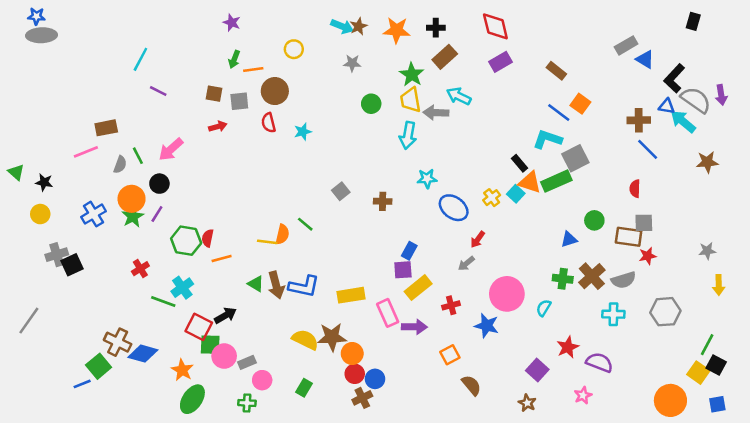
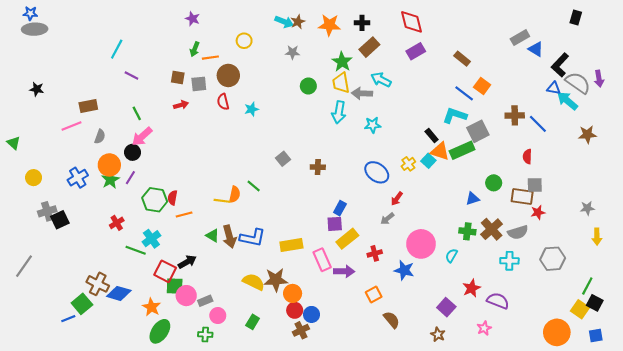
brown cross: (639, 120) -> (515, 115), moved
pink arrow: (171, 149) -> (142, 137), moved
green line: (138, 156) -> (137, 113), moved
cyan star: (427, 179) -> (373, 125), moved
black star: (44, 182) -> (37, 89), moved

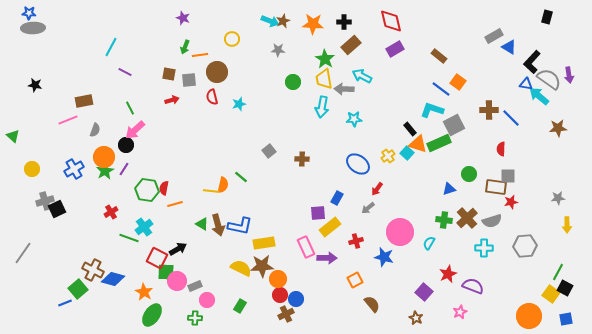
blue rectangle: (340, 208) -> (337, 198), moved
yellow rectangle: (291, 245) -> (264, 243), moved

